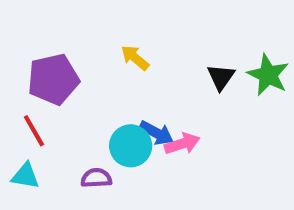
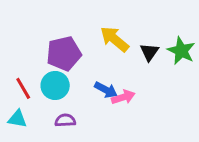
yellow arrow: (135, 58) -> (115, 39), moved, size x1.5
purple pentagon: (53, 79) -> (64, 54), moved
cyan circle: (131, 146) -> (55, 86), moved

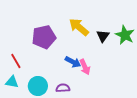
cyan circle: (55, 86) -> (38, 86), moved
pink arrow: (123, 97) -> (85, 67), turned 84
purple semicircle: (65, 120) -> (63, 88), moved

